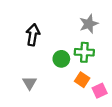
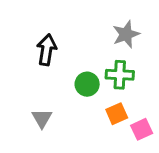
orange square: (82, 80) -> (117, 114), turned 32

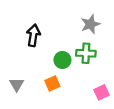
orange square: (117, 114) -> (52, 83), moved
gray triangle: (42, 118) -> (17, 85), moved

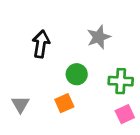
gray star: (90, 24) -> (99, 37), moved
green cross: (86, 53) -> (121, 81), moved

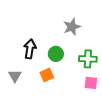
black arrow: (41, 44) -> (30, 49), moved
pink square: (125, 114) -> (91, 83), turned 32

